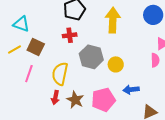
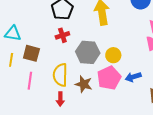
yellow line: (15, 50) -> (11, 60), turned -40
brown star: (75, 100) -> (84, 84), moved
pink pentagon: (103, 100) -> (109, 78), moved

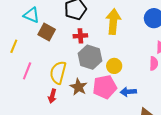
cyan triangle: (13, 33) -> (31, 15), moved
red cross: (62, 35) -> (80, 36), moved
brown square: (31, 53) -> (47, 32), moved

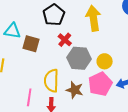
red cross: (80, 36) -> (65, 40), turned -32
pink line: (27, 71) -> (29, 97), moved

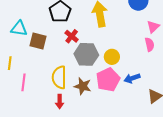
pink line: (29, 97) -> (24, 82), moved

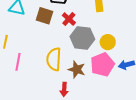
brown square: (38, 41) -> (45, 16), moved
red arrow: (60, 102) -> (64, 89), moved

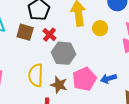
yellow circle: (108, 42) -> (100, 28), moved

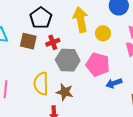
red cross: (49, 35) -> (53, 42), turned 32
pink pentagon: (84, 79) -> (98, 65), moved, turned -30

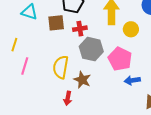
brown square: (28, 41) -> (56, 23), turned -30

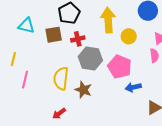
red arrow: (68, 98) -> (59, 114), moved, turned 48

